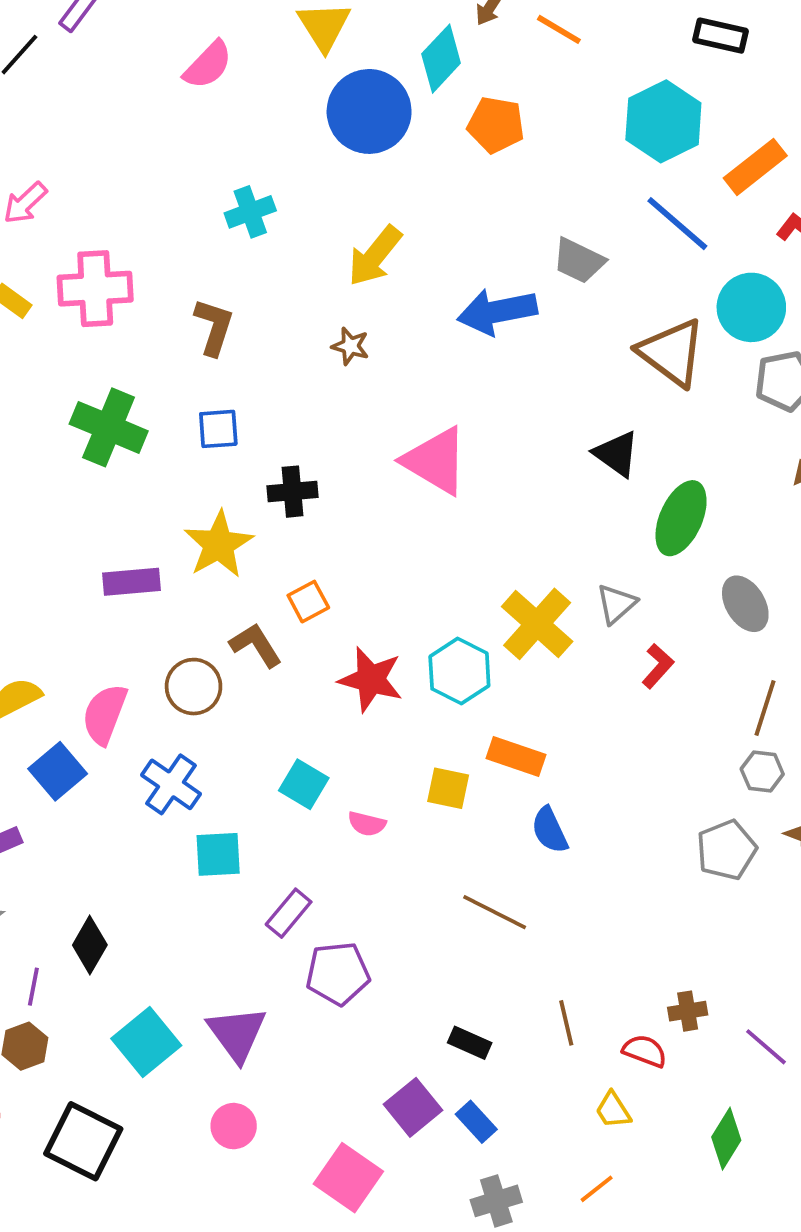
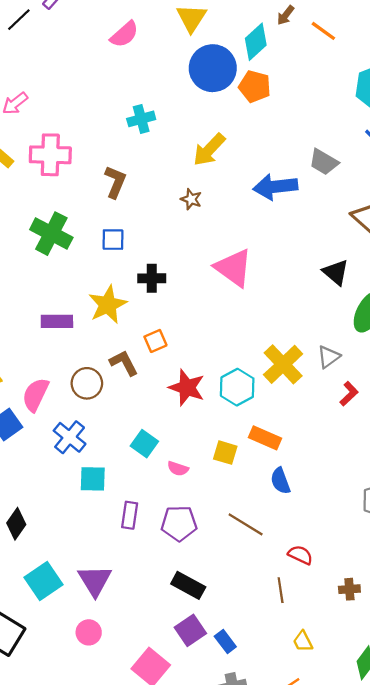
orange pentagon: (496, 125) -> (255, 86), moved
purple rectangle: (289, 913) -> (130, 515), turned -36
purple pentagon: (338, 973) -> (179, 523), moved
black rectangle: (470, 1043) -> (188, 585), moved, size x1.4
red semicircle: (645, 1051) -> (300, 555), moved

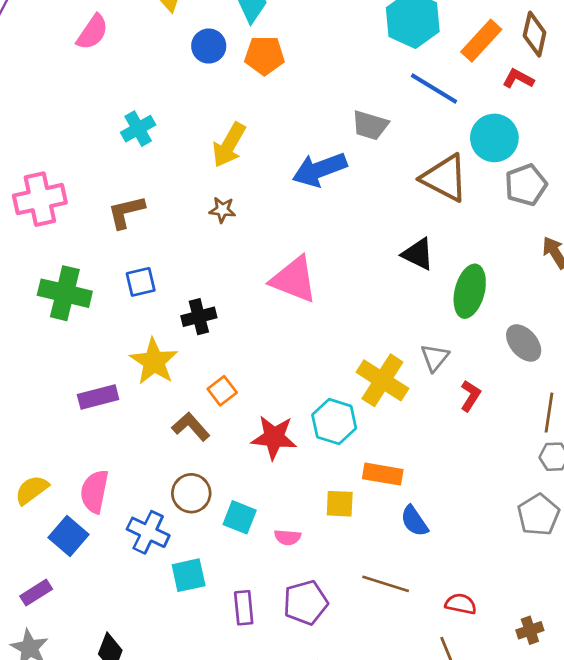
blue circle: (213, 68) -> (209, 46), size x0.6
brown L-shape: (115, 182) -> (126, 212), turned -112
brown circle: (87, 383) -> (191, 493), moved

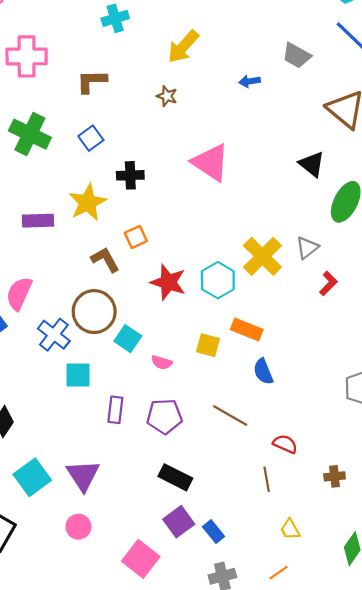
blue arrow: (320, 169) -> (250, 81), size x0.5
blue square: (141, 282) -> (91, 138), turned -35
brown circle: (191, 493) -> (94, 312), size x1.4

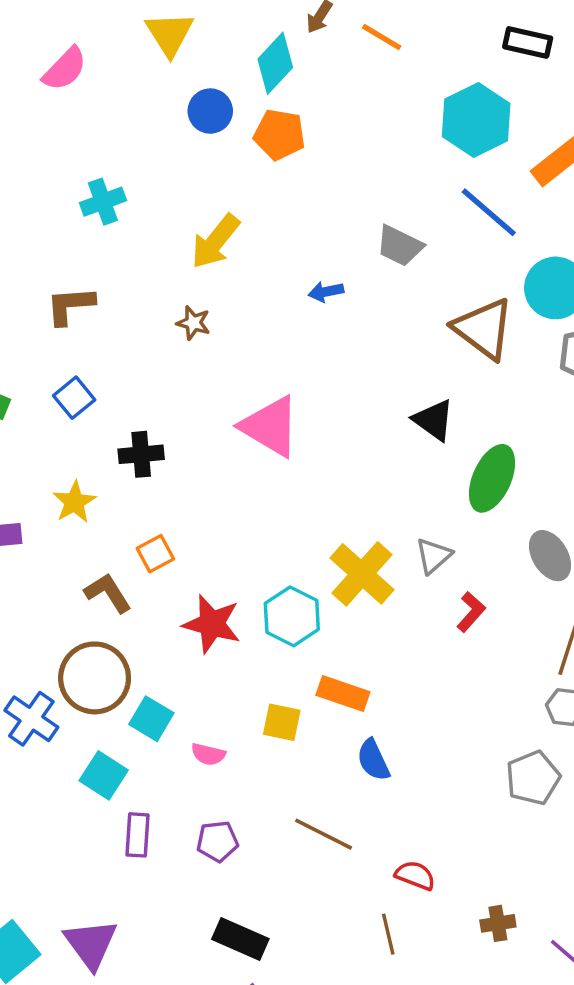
yellow star: (88, 203) -> (74, 502), size x0.7
cyan square: (78, 375) -> (104, 775), moved, turned 36
purple pentagon: (164, 416) -> (217, 841), size x0.7

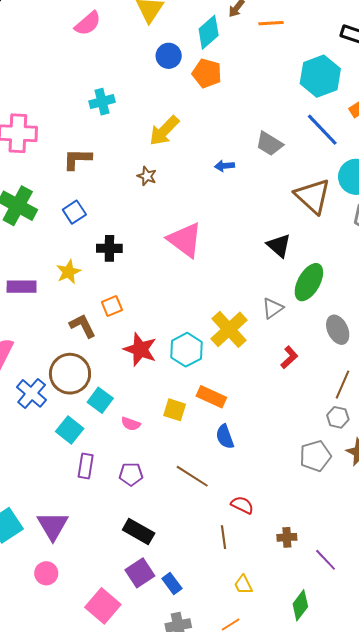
orange line: (382, 37) -> (271, 23), turned -40
gray triangle: (434, 556) -> (273, 308), moved

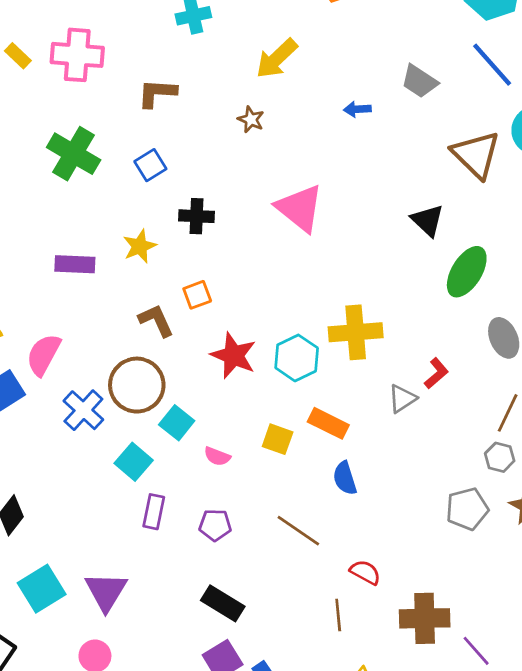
gray triangle: (273, 308) -> (402, 399), moved
yellow cross: (229, 329) -> (356, 332), turned 36
brown cross: (287, 537) -> (425, 618), size x1.8

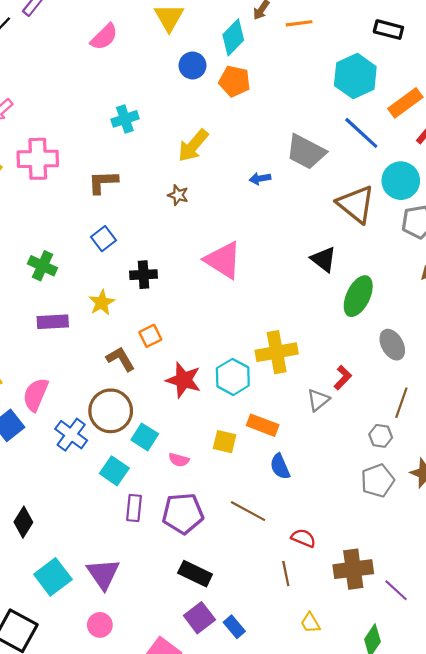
gray trapezoid: (419, 81) -> (306, 152), size x1.4
green cross: (74, 154) -> (43, 266), moved, size x0.7
gray hexagon: (500, 457) -> (381, 436), moved
purple pentagon: (215, 525) -> (183, 513), size x1.6

